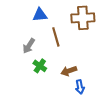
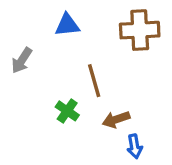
brown line: (56, 37) -> (94, 81), moved
gray arrow: (29, 46) -> (22, 60), moved

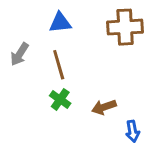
brown line: (94, 81) -> (59, 65), moved
blue arrow: (135, 146) -> (133, 131), moved

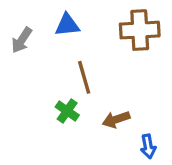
gray arrow: (19, 54) -> (22, 40), moved
brown line: (59, 65) -> (84, 77), moved

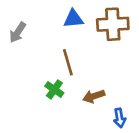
blue triangle: (67, 25) -> (73, 19), moved

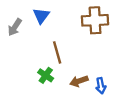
blue triangle: (73, 19) -> (41, 16), moved, turned -48
blue arrow: (120, 118) -> (101, 86), moved

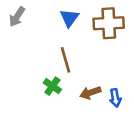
blue triangle: (41, 16) -> (69, 18), moved
gray arrow: (15, 27) -> (17, 17), moved

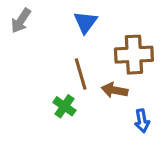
brown cross: (109, 23) -> (134, 55), moved
brown arrow: (90, 93) -> (115, 90), moved, turned 30

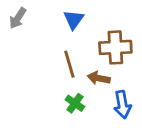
green cross: (64, 106) -> (75, 103), moved
blue arrow: (142, 121) -> (122, 105), size x1.4

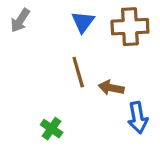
brown cross: (115, 47) -> (130, 27), moved
green cross: (75, 103) -> (52, 129), moved

